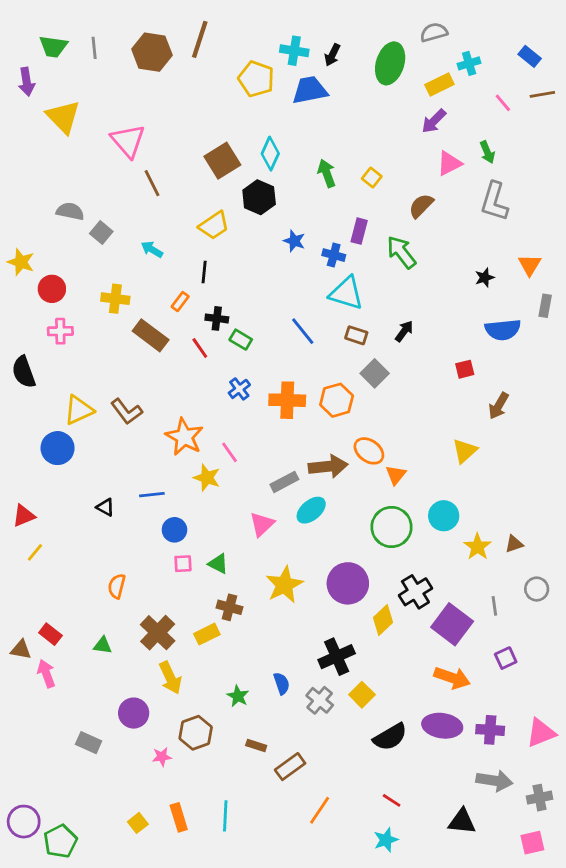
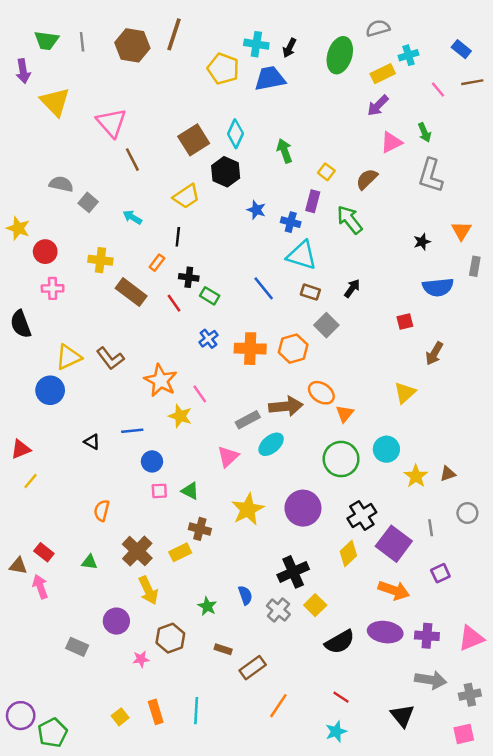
yellow square: (372, 178) -> (326, 172), moved
yellow diamond: (383, 620) -> (348, 554), moved
black triangle: (462, 822) -> (402, 716), turned 45

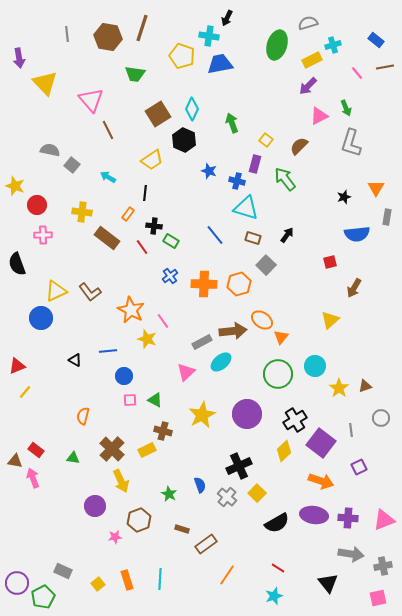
green trapezoid: (46, 40) -> (135, 74), moved
black arrow: (289, 48) -> (227, 18), moved
gray rectangle: (77, 647) -> (63, 571), moved

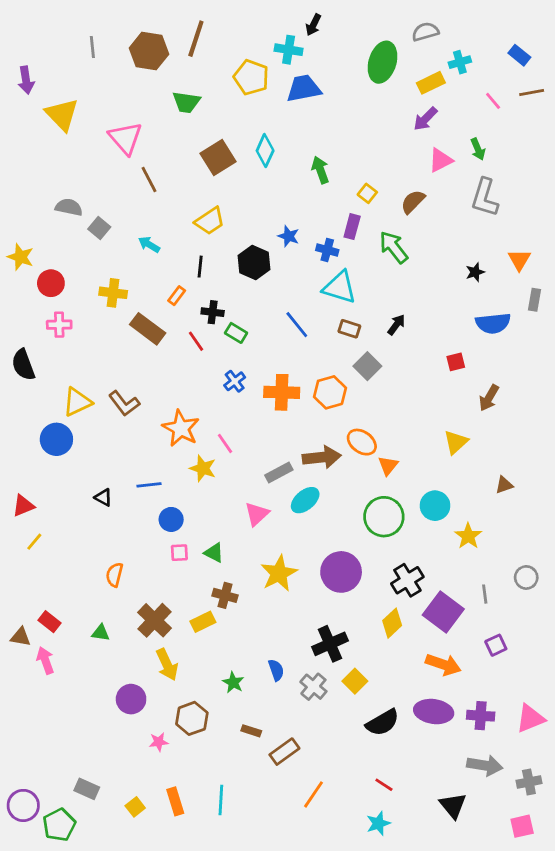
black hexagon: (184, 140) -> (254, 262), moved
brown triangle: (365, 386) -> (504, 485), moved

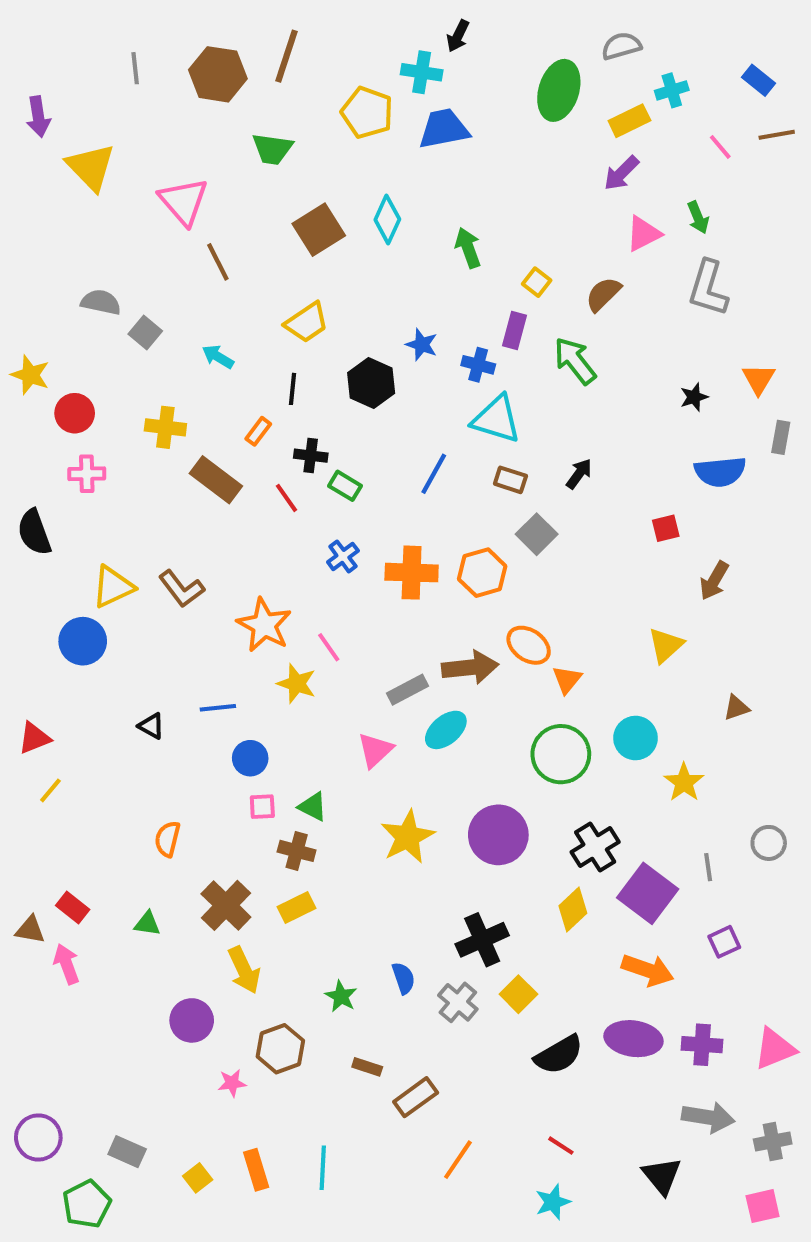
blue line: (297, 325) -> (434, 474), turned 68
brown cross: (225, 595) -> (297, 851), moved
purple circle: (23, 805) -> (38, 1137), moved

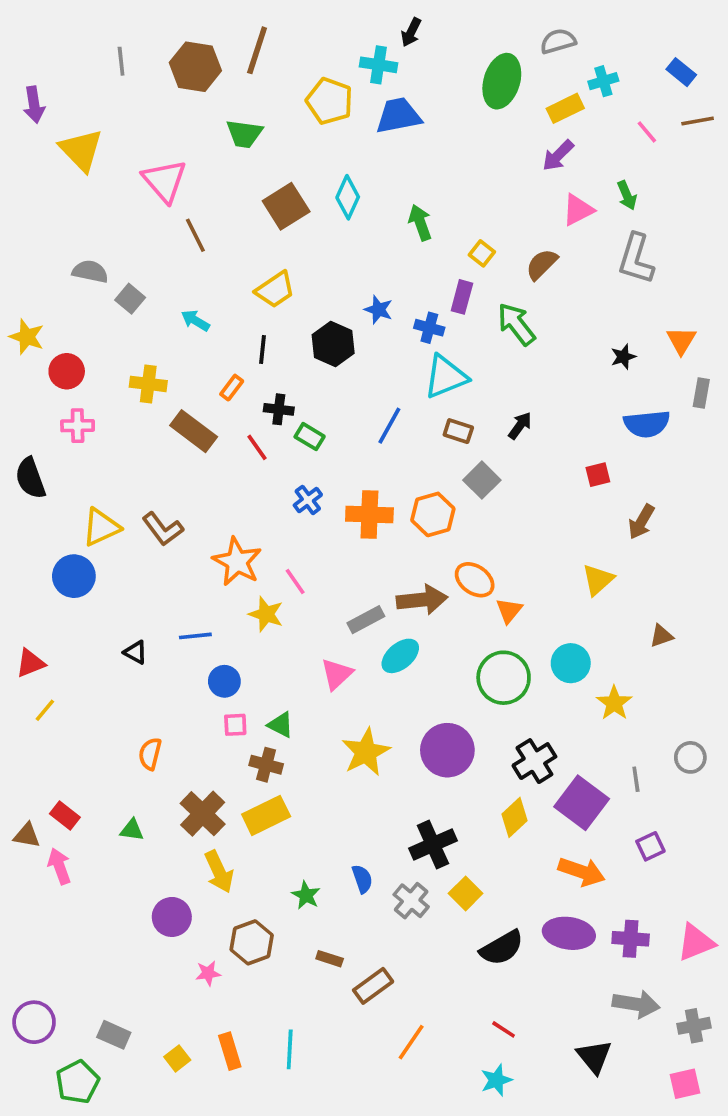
cyan triangle: (496, 419) -> (446, 377), turned -39
yellow rectangle: (297, 907) -> (266, 815), size x1.4

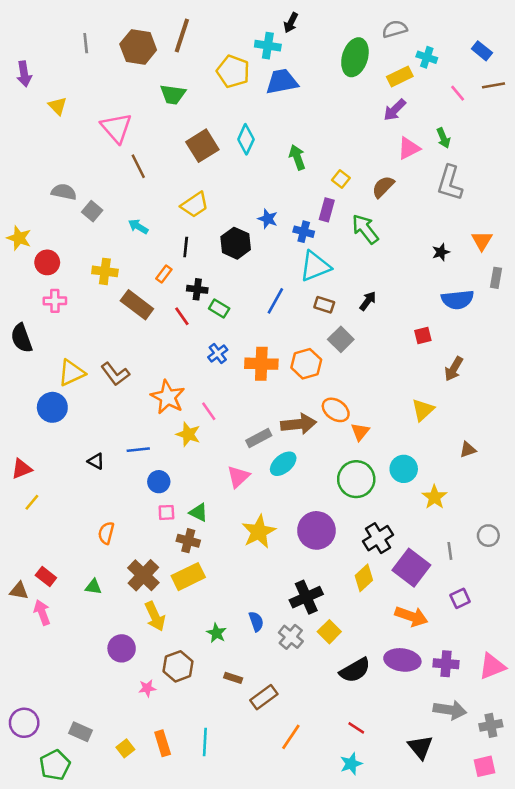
cyan cross: (603, 81) -> (427, 57), turned 36
yellow triangle: (81, 150) -> (57, 106), size x0.6

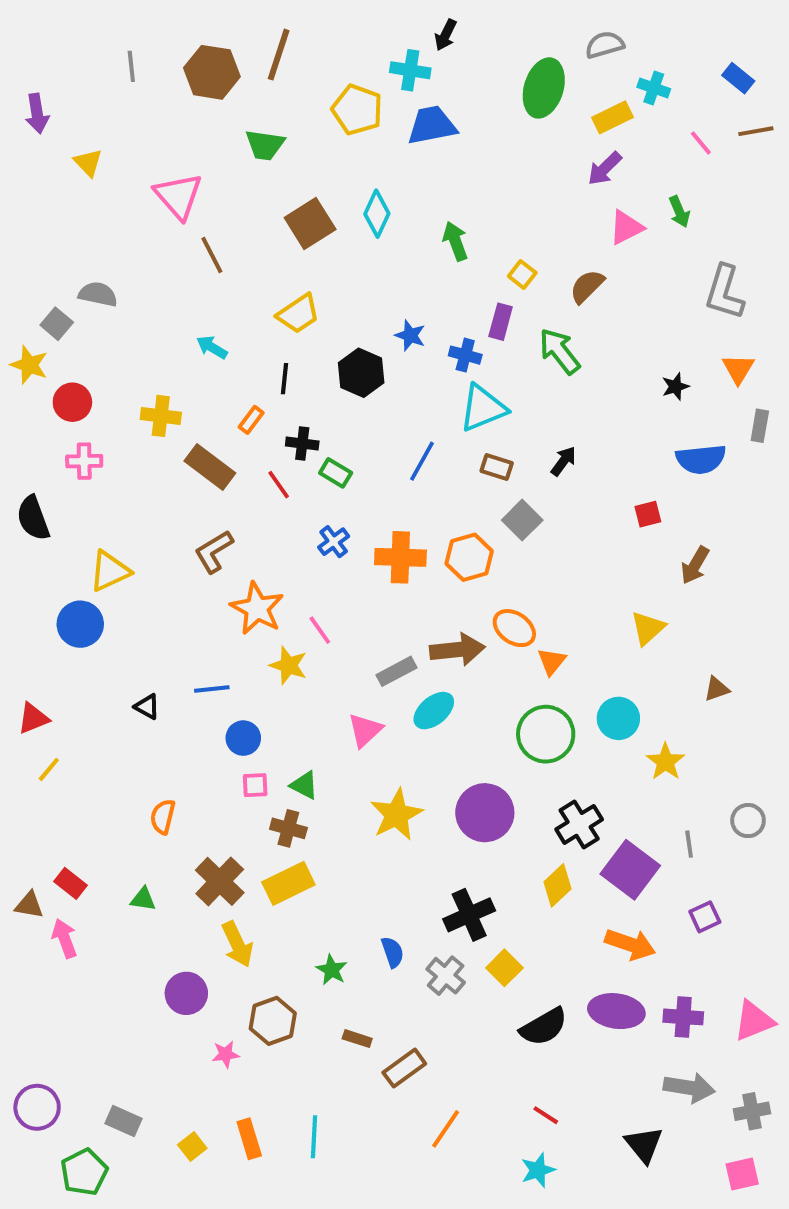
gray L-shape: (450, 183) -> (724, 292), moved
gray square: (92, 211) -> (57, 324), moved
brown L-shape: (115, 374) -> (214, 551), moved, turned 96

